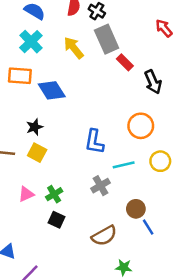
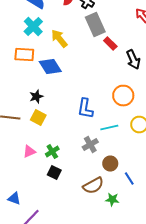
yellow arrow: (74, 48) -> (59, 38), moved
brown circle: (136, 209) -> (110, 164), moved
green star: (124, 267) -> (112, 200), moved

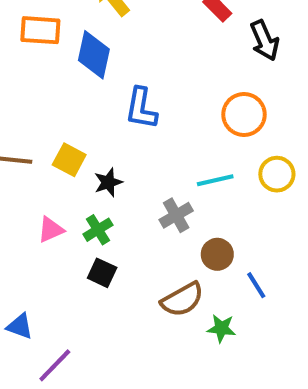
blue diamond: (50, 66) -> (94, 55), turned 45
black star: (36, 96) -> (108, 182), moved
blue L-shape: (85, 108) -> (141, 108), moved

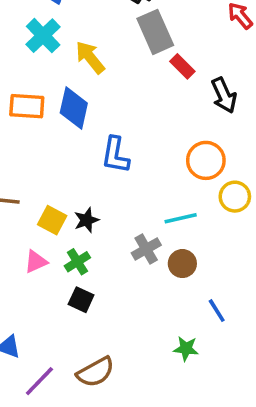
orange rectangle: (40, 30) -> (27, 106), moved
yellow square: (69, 160) -> (52, 220), moved
yellow circle: (277, 174) -> (235, 197), moved
brown circle: (217, 254) -> (182, 264), moved
brown semicircle: (182, 300) -> (96, 372), moved

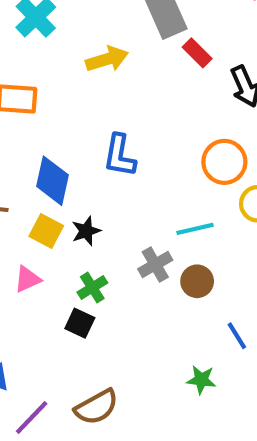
yellow arrow: (90, 57) -> (107, 59), moved, turned 112
blue diamond: (74, 108) -> (53, 181), moved
green cross: (77, 262) -> (92, 288), moved

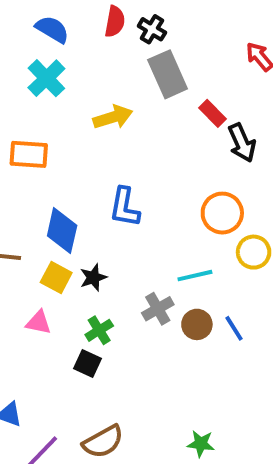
red rectangle: (197, 53) -> (213, 113), moved
pink triangle: (27, 279) -> (39, 322), turned 36
blue line: (237, 336) -> (234, 328), moved
green star: (201, 380) -> (201, 444), moved

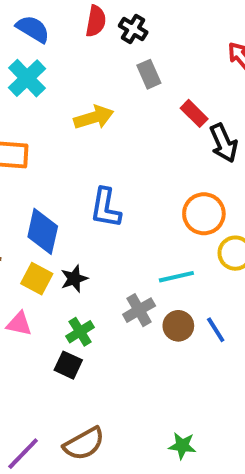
gray rectangle: (168, 74) -> (149, 74), size x0.6

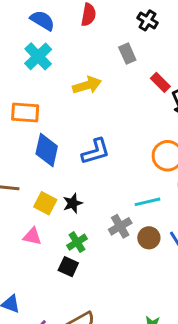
black cross: (133, 29) -> (147, 20), moved
blue L-shape: (106, 208) -> (96, 151), turned -116
blue diamond: (43, 231) -> (47, 150), moved

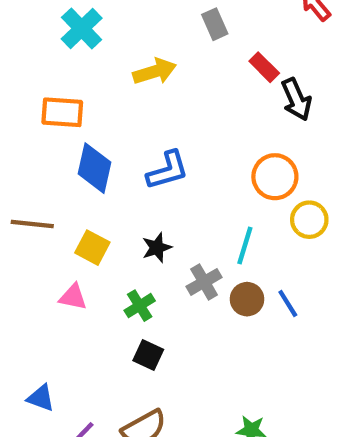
cyan line: (147, 202) -> (245, 245), turned -60
black star: (73, 203) -> (157, 248), moved
black square: (68, 267) -> (148, 355), moved

